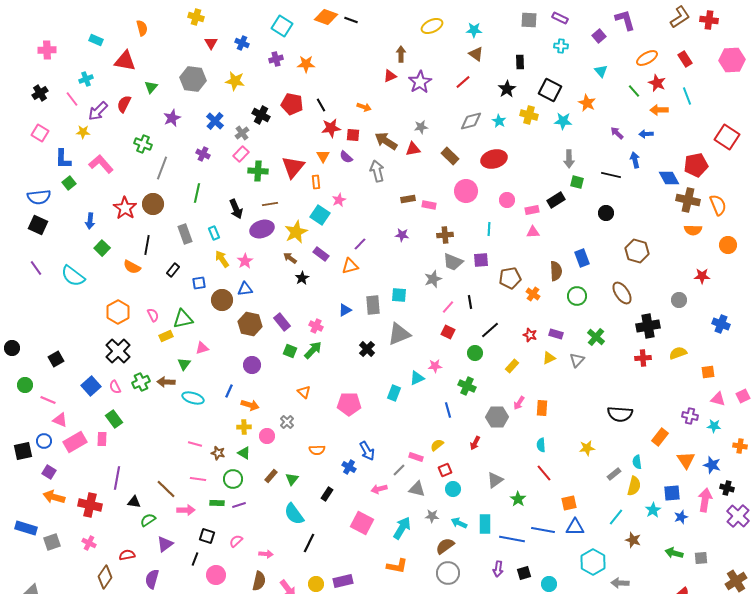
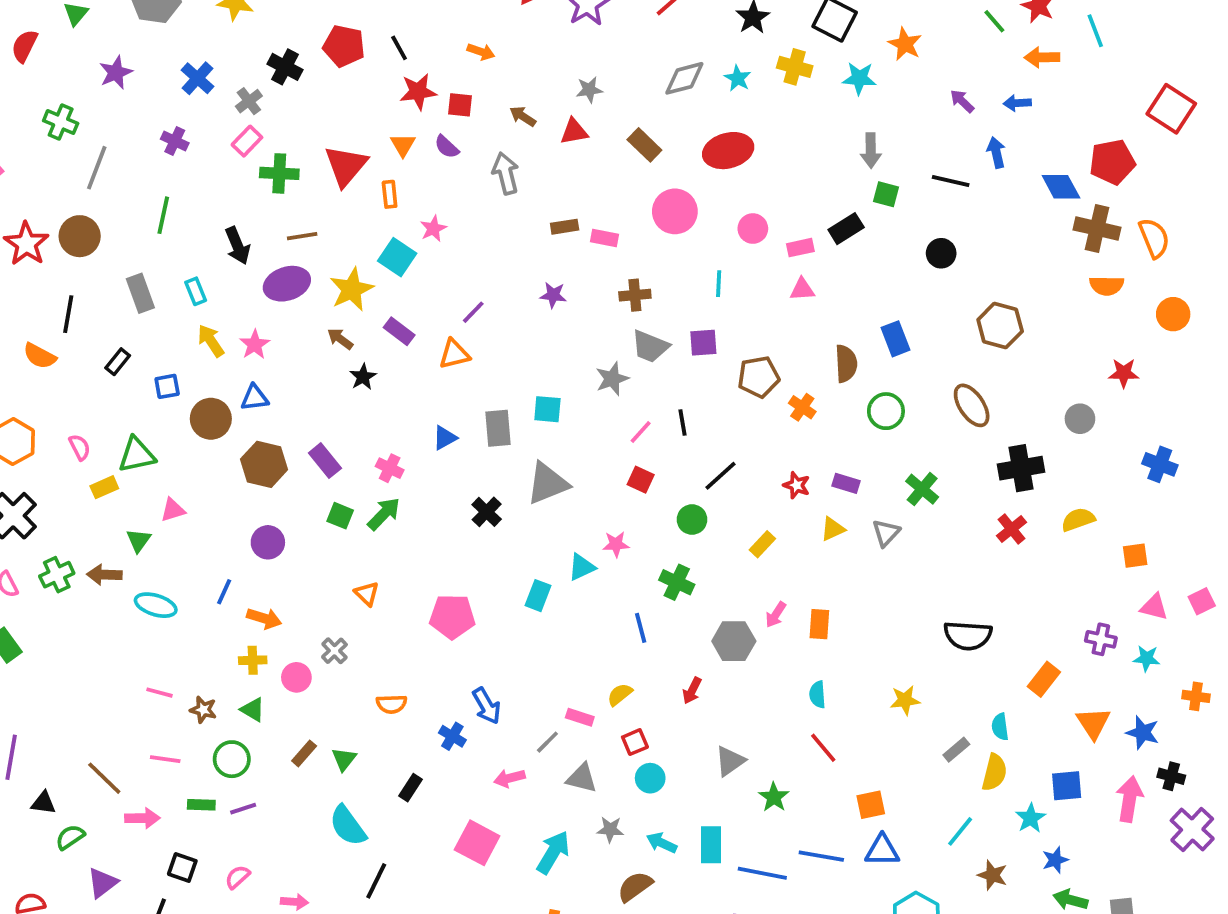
brown arrow: (386, 141) -> (523, 116), size x0.6
red cross: (643, 358) -> (1011, 529), turned -35
blue star: (681, 517) -> (1055, 860), moved

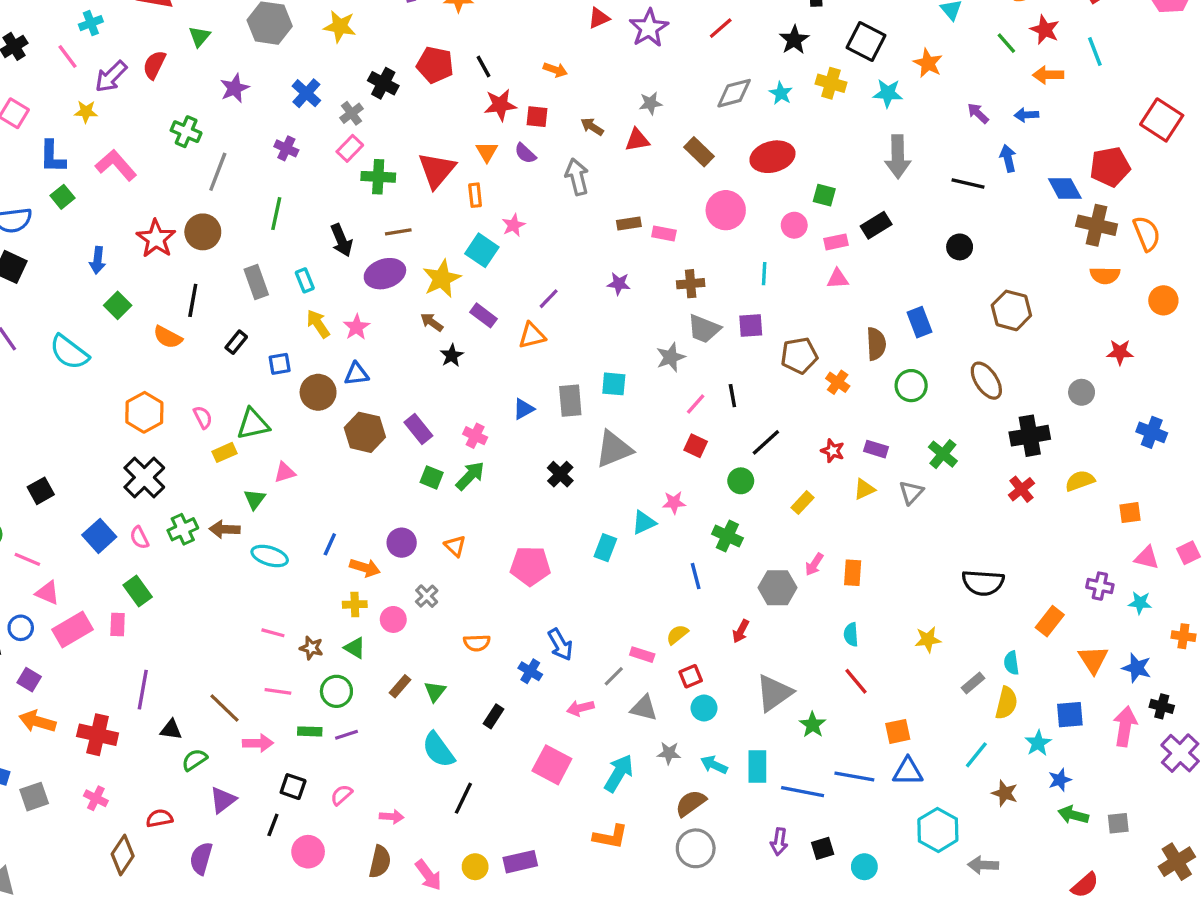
gray arrow: (871, 151) -> (898, 157), size x1.4
green square: (886, 194) -> (824, 195), moved
purple circle: (268, 542) -> (402, 543), moved
gray triangle: (730, 761) -> (774, 693), size x1.4

